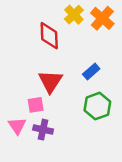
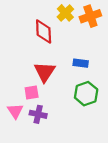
orange cross: (102, 18) -> (90, 16), turned 30
blue rectangle: (91, 71) -> (81, 63), turned 48

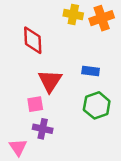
yellow cross: (65, 13) -> (73, 14), turned -35
red diamond: (44, 31) -> (33, 40), moved
pink triangle: (15, 111) -> (18, 147), moved

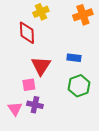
yellow cross: (73, 14) -> (41, 12), moved, turned -35
pink triangle: (18, 147) -> (15, 109), moved

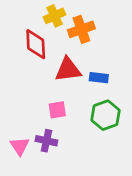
orange cross: (83, 15) -> (81, 29), moved
red triangle: (41, 66) -> (68, 70), moved, turned 50
pink square: (29, 85) -> (57, 110), moved

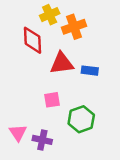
green hexagon: (106, 115) -> (81, 119), moved
purple cross: (46, 141) -> (42, 140), moved

